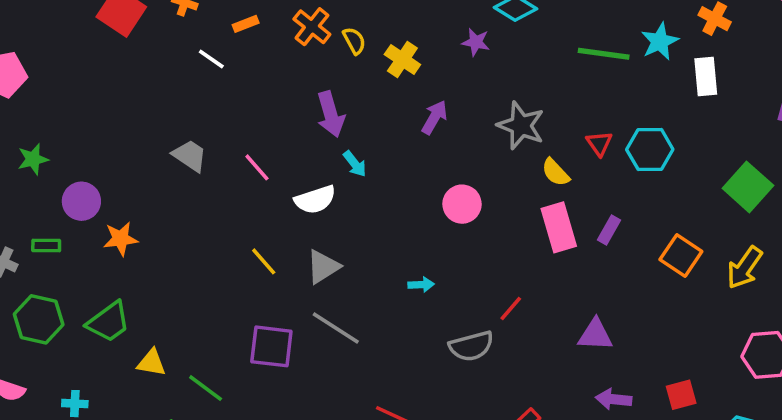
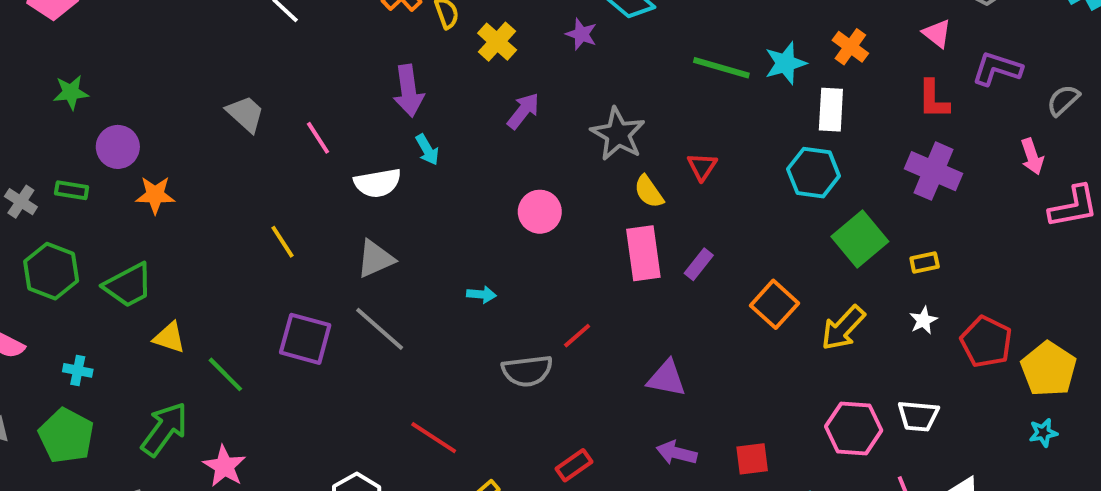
cyan hexagon: (650, 149) -> (814, 173), moved
yellow line: (264, 261) -> (282, 242), moved

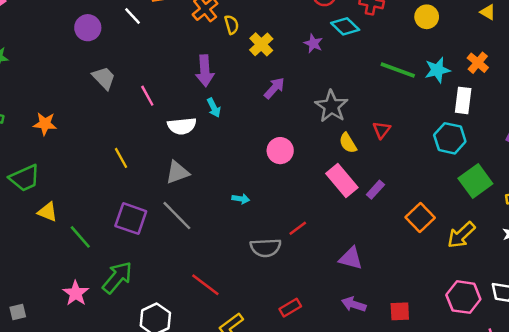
purple circle: (118, 147) -> (88, 28), moved
pink rectangle: (643, 253) -> (342, 181), turned -36
green arrow: (164, 429) -> (117, 277), moved

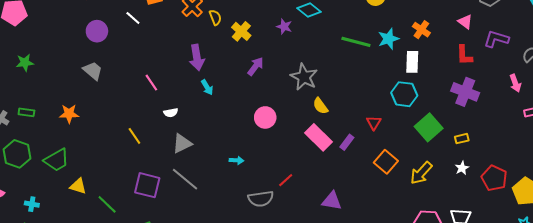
gray trapezoid: (104, 78) -> (93, 71), moved
white semicircle: (182, 126) -> (171, 113), moved, size x0.6
red triangle: (382, 130) -> (374, 123), moved

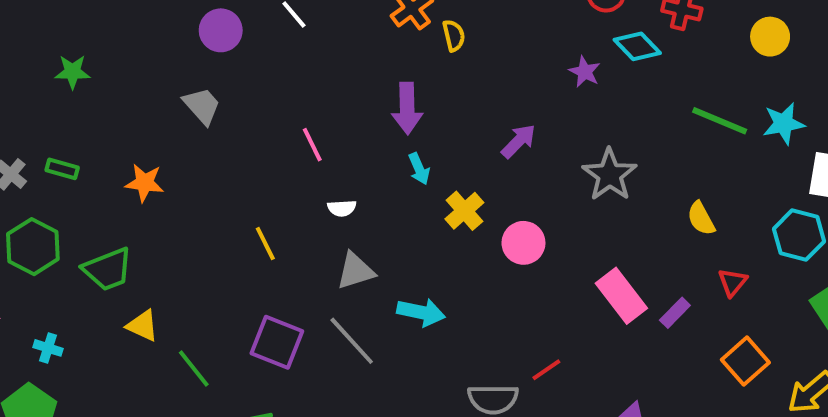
yellow cross: (241, 31) -> (464, 211), moved
yellow semicircle: (320, 106) -> (701, 218), moved
cyan arrow: (236, 160) -> (421, 312), moved, size x1.6

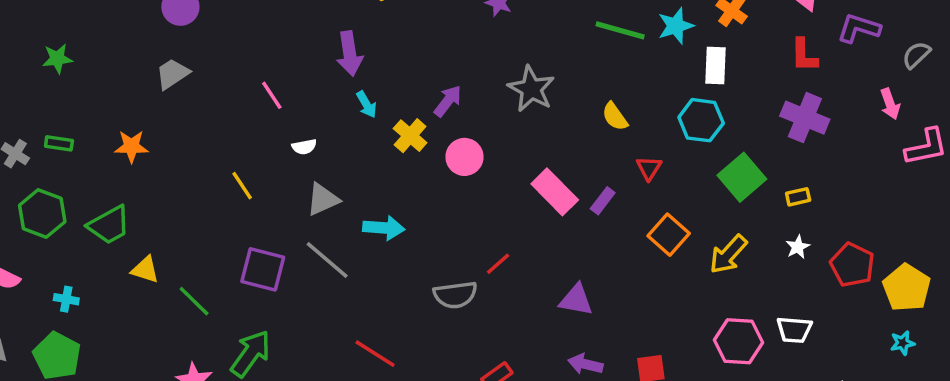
gray trapezoid: (202, 106) -> (172, 74), turned -75
purple arrow: (518, 141) -> (448, 101), moved

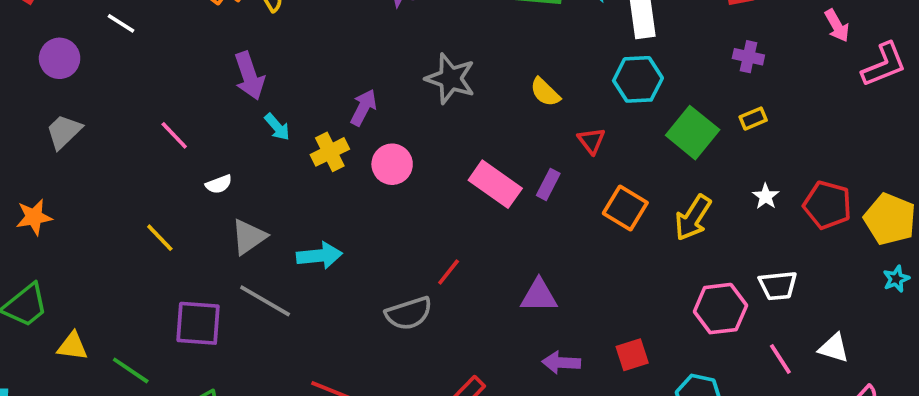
purple cross: (805, 118) -> (748, 57), size x0.6
yellow cross: (410, 136) -> (330, 152), turned 32
yellow rectangle: (798, 197) -> (753, 119), moved

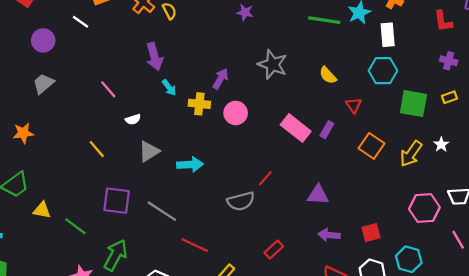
green square: (693, 133) -> (413, 104), turned -32
yellow cross: (330, 152) -> (199, 104), turned 30
white star: (766, 196) -> (441, 145), moved
gray line: (265, 301) -> (162, 211), moved

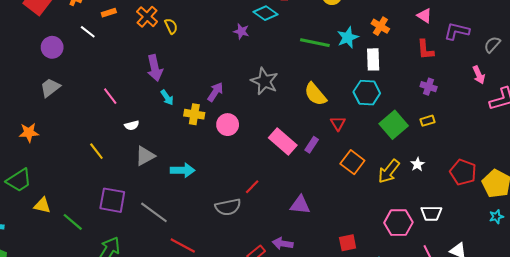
yellow semicircle: (328, 75) -> (315, 94), size x1.4
green square: (413, 104) -> (394, 125), turned 36
purple arrow: (329, 235) -> (283, 244), moved

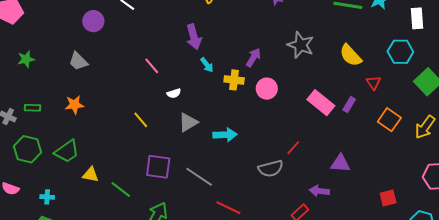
white rectangle: (373, 59) -> (417, 18), moved
gray trapezoid: (50, 88) -> (78, 61), moved, turned -95
purple arrow: (283, 244) -> (319, 191), moved

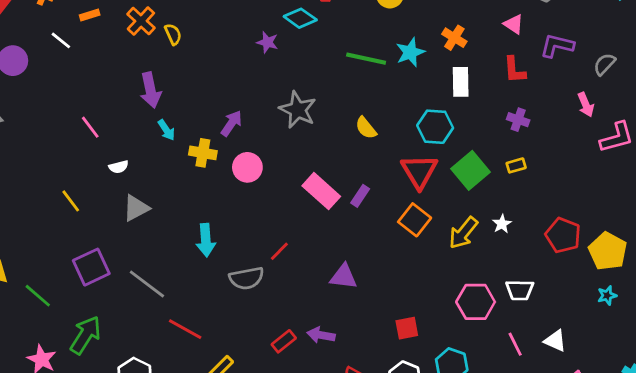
yellow semicircle: (351, 55) -> (366, 128), size x0.7
red triangle: (374, 83) -> (419, 171), moved, size x1.8
cyan arrow: (225, 135) -> (206, 240), moved, turned 85
purple square: (158, 167) -> (91, 267), turned -36
purple arrow: (319, 191) -> (321, 335), moved

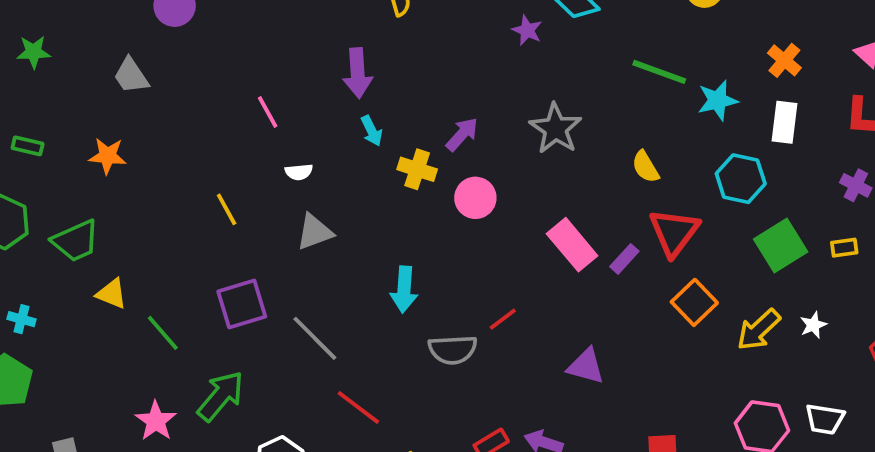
cyan star: (410, 52) -> (718, 100), moved
red triangle: (419, 171) -> (674, 232), moved

